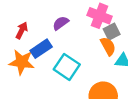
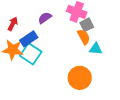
cyan square: (67, 67) -> (31, 54), moved

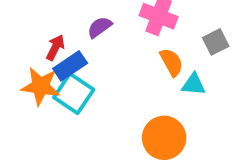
red arrow: (13, 24) -> (55, 47), moved
gray square: (87, 25) -> (216, 42), moved

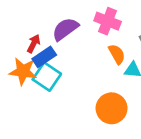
purple semicircle: (100, 27) -> (65, 29), size x1.5

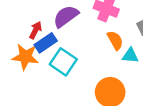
cyan square: (47, 77) -> (63, 62), moved

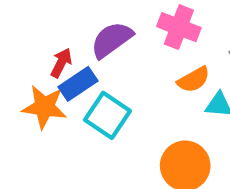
orange semicircle: (115, 40) -> (194, 80), turned 90

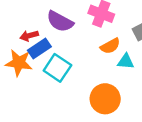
purple semicircle: (112, 40) -> (60, 21), turned -116
red arrow: (61, 63) -> (29, 36), turned -132

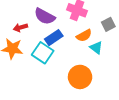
blue rectangle: (39, 49) -> (54, 38), moved
cyan triangle: (126, 61) -> (96, 48), turned 32

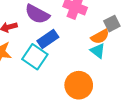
orange semicircle: (84, 36) -> (100, 37), moved

